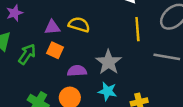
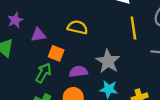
purple triangle: (52, 27) -> (38, 35), moved
green arrow: (27, 54) -> (43, 73), moved

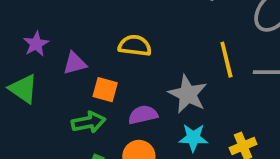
yellow line: (133, 28) -> (226, 60), moved
green arrow: (43, 73) -> (88, 122), turned 54

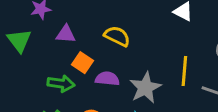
purple semicircle: (143, 115) -> (107, 79), moved

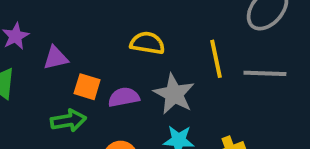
yellow semicircle: (117, 36) -> (147, 43), moved

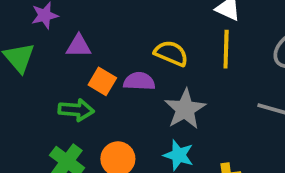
yellow line: (216, 59) -> (226, 49), moved
purple semicircle: (124, 97) -> (139, 81), moved

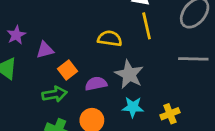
orange square: (102, 81) -> (67, 70), turned 36
purple semicircle: (139, 81) -> (96, 84), moved

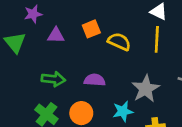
orange square: (67, 70) -> (91, 29), moved
gray star: (129, 74) -> (146, 89), moved
cyan star: (133, 107) -> (123, 111), turned -30

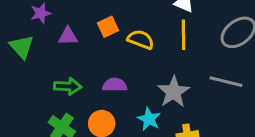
cyan star: (123, 111) -> (149, 119), turned -30

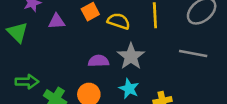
green arrow: (68, 86) -> (27, 82), moved
gray star: (174, 92) -> (131, 56), moved

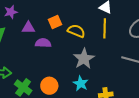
purple semicircle: (99, 61) -> (43, 43), moved

